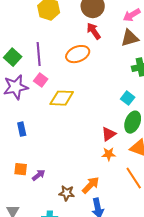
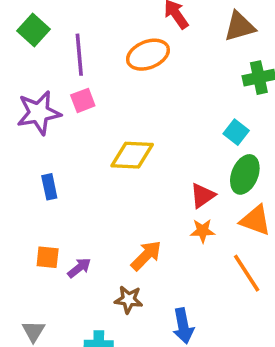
green square: (13, 57) -> (33, 30), moved
pink square: (41, 80) -> (83, 100), turned 32
yellow diamond: (62, 98) -> (132, 155), moved
orange arrow: (91, 185) -> (146, 255), moved

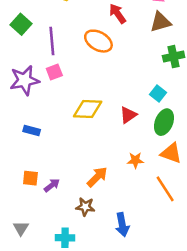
orange ellipse: (148, 55) -> (98, 41), turned 52
blue rectangle: (49, 187) -> (32, 130), turned -63
red triangle: (203, 196) -> (128, 115), moved

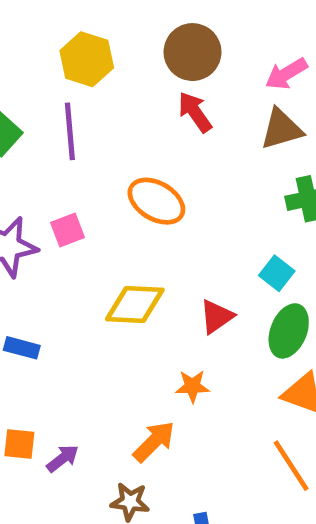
purple line: (52, 41) -> (70, 131), moved
orange ellipse: (98, 41) -> (156, 201), moved
orange star: (135, 160) -> (193, 386), moved

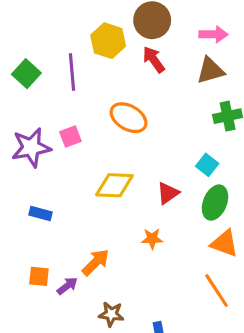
yellow hexagon: (87, 59) -> (108, 41), moved
pink arrow: (286, 74) -> (213, 34), turned -148
orange arrow: (154, 442) -> (96, 262), moved

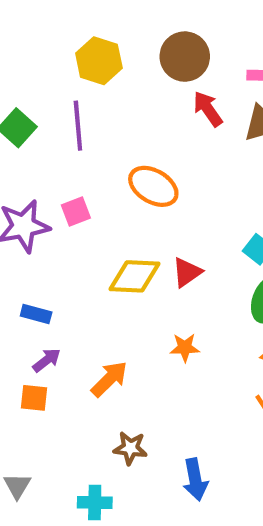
yellow hexagon: (108, 41) -> (99, 61), moved
red arrow: (154, 59) -> (208, 109), moved
red triangle: (168, 193) -> (187, 272), moved
purple arrow: (67, 286) -> (47, 360), moved

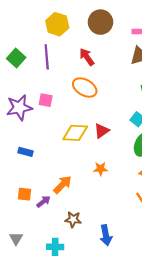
red arrow: (208, 109) -> (87, 57), moved
pink square: (76, 211) -> (46, 100), turned 32
purple arrow: (47, 360) -> (44, 201), moved

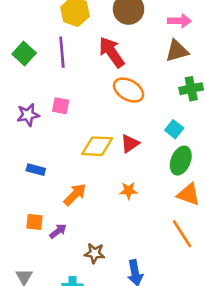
red arrow: (87, 57) -> (112, 52), size x1.4
orange ellipse: (85, 88) -> (129, 90), moved
purple star: (19, 108) -> (28, 115), size x0.7
orange arrow: (63, 185) -> (75, 194), moved

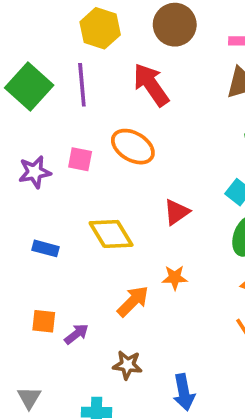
green square: (24, 53) -> (29, 87), size x1.4
orange ellipse: (129, 90) -> (133, 147), moved
yellow diamond: (97, 146) -> (111, 234), moved, turned 56
orange arrow: (75, 194) -> (133, 301), moved

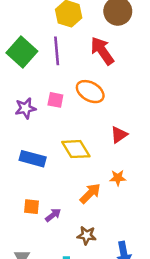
blue rectangle: (46, 248) -> (33, 159), size x1.5

